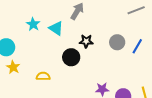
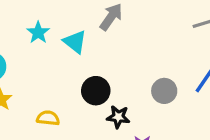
black star: (86, 41) -> (118, 117), moved
gray circle: (117, 42) -> (164, 91), moved

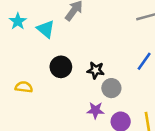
gray circle: (164, 91) -> (111, 88), moved
black star: (118, 117) -> (96, 70), moved

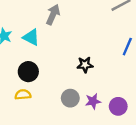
black circle: (61, 67) -> (28, 72), moved
gray circle: (111, 88) -> (70, 98), moved

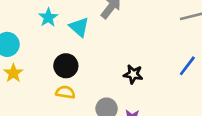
yellow semicircle: (23, 95) -> (65, 92), moved

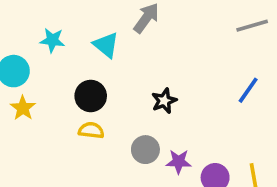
cyan star: (48, 17) -> (52, 40), moved, turned -30
black star: (133, 74) -> (164, 101), moved, turned -30

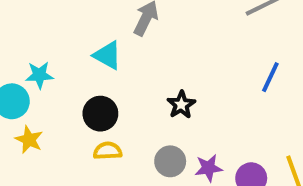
cyan star: (52, 40) -> (39, 75), moved

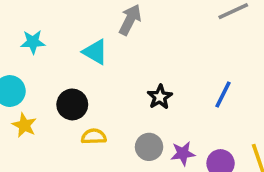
cyan star: (39, 75) -> (33, 42), moved
blue line: (270, 77) -> (223, 94), moved
black circle: (100, 114) -> (72, 104), moved

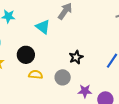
gray circle: (149, 147) -> (63, 77), moved

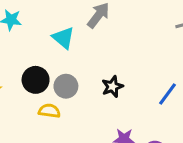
gray circle: (63, 77) -> (66, 86), moved

